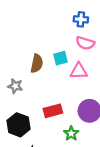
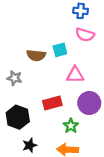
brown semicircle: (37, 63) -> (36, 55), turned 84
pink triangle: (79, 71) -> (75, 75), moved

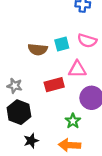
pink semicircle: (85, 35) -> (87, 41), moved
gray star: (14, 78) -> (15, 86), moved
red rectangle: (52, 103) -> (54, 85), moved

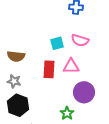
brown semicircle: (38, 49) -> (16, 56), moved
red rectangle: (54, 85) -> (49, 69), moved, turned -72

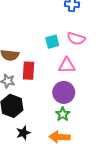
red rectangle: (49, 69) -> (28, 71), moved
purple circle: (84, 92) -> (64, 92), moved

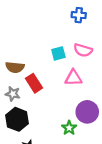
red rectangle: (28, 71) -> (34, 83), turned -36
purple circle: (64, 92) -> (87, 112), moved

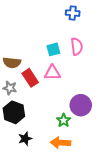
pink semicircle: (83, 50) -> (77, 46), turned -114
pink triangle: (73, 78) -> (52, 73), moved

